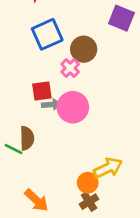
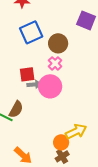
pink cross: (70, 68) -> (55, 63), moved
brown semicircle: (27, 138) -> (16, 109), turned 30

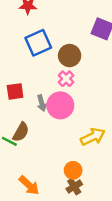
red square: (27, 74) -> (15, 91), moved
gray arrow: (34, 84) -> (42, 103), turned 80
yellow arrow: (76, 131) -> (93, 137), moved

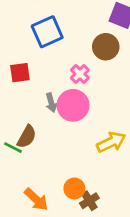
brown circle: (70, 56) -> (106, 47), moved
red square: (15, 91) -> (20, 73), moved
orange circle: (73, 170) -> (74, 188), moved

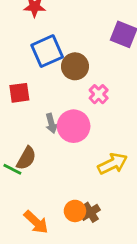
brown circle: (106, 47) -> (75, 66), moved
pink cross: (80, 74) -> (99, 94), moved
brown cross: (89, 201) -> (90, 212), moved

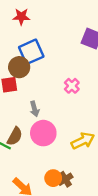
brown circle: (75, 66) -> (19, 67), moved
pink circle: (74, 126) -> (43, 133), moved

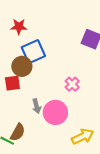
red star: (21, 17) -> (19, 27), moved
pink circle: (43, 133) -> (55, 112), moved

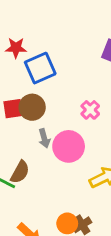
red star: (19, 27) -> (16, 48), moved
brown circle: (22, 66) -> (32, 107), moved

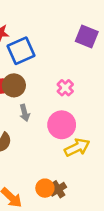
pink circle: (69, 146) -> (62, 125), moved

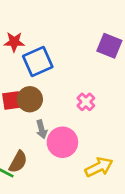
pink circle: (62, 125) -> (62, 142), moved

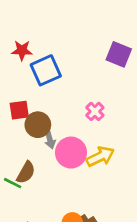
brown circle: (30, 99) -> (38, 125), moved
yellow arrow: (99, 167) -> (100, 157), moved

